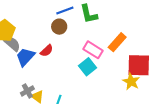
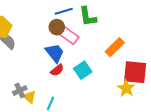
pink rectangle: (93, 50) -> (69, 35), moved
red semicircle: (47, 51) -> (57, 70), moved
blue trapezoid: (25, 57) -> (55, 53), moved, turned 95

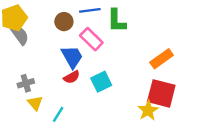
brown circle: (57, 27) -> (64, 22), moved
orange rectangle: (115, 47) -> (162, 59), moved
gray cross: (20, 90) -> (26, 83), moved

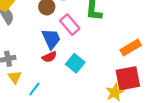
cyan square: (101, 82) -> (75, 63), turned -30
red square: (161, 93) -> (128, 78), turned -30

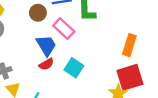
orange rectangle: (131, 48) -> (129, 45), turned -36

